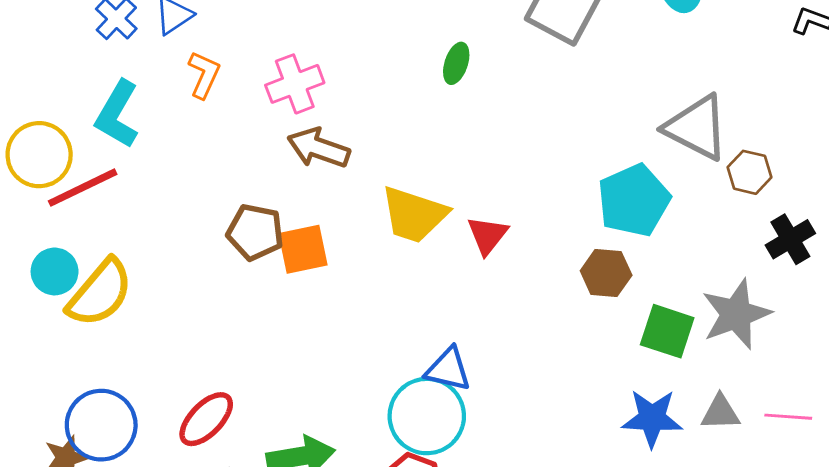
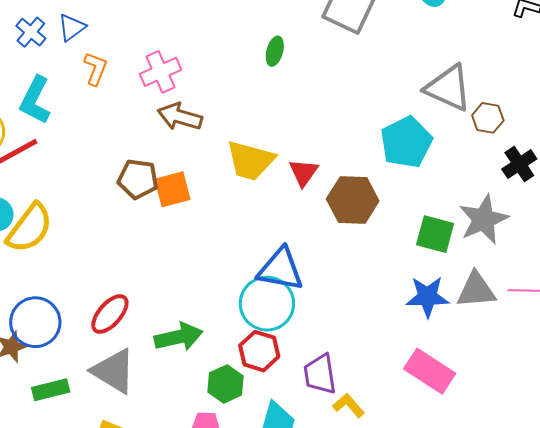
brown hexagon: (606, 273) -> (353, 200), moved, size x1.4
blue triangle: (448, 369) -> (280, 269), size x1.4
gray triangle: (720, 413) -> (476, 290), size x1.4

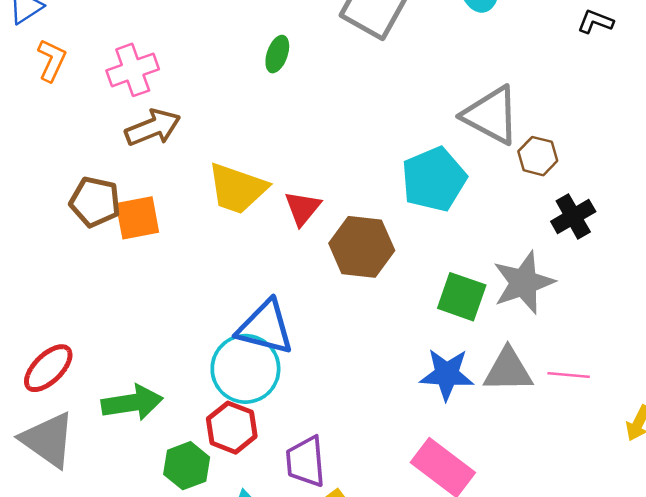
brown arrow: (180, 117) -> (153, 128), turned 138

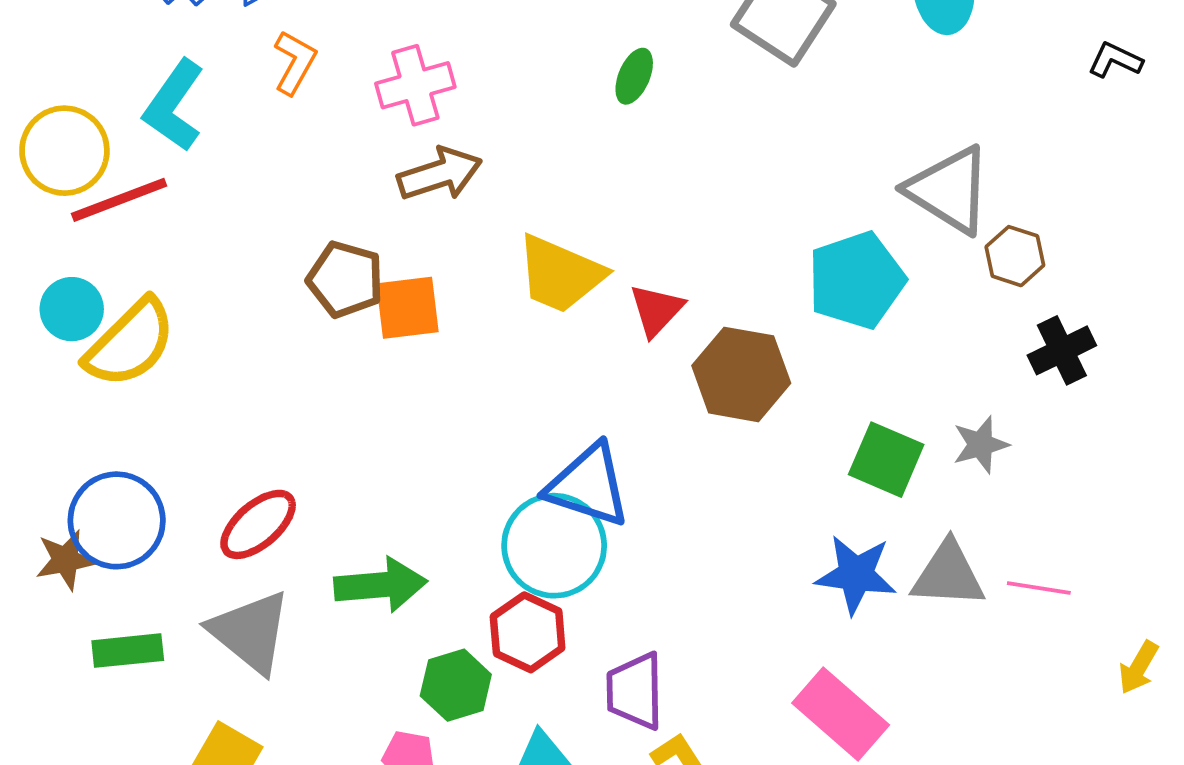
gray star: (524, 283) -> (981, 445), size x0.6

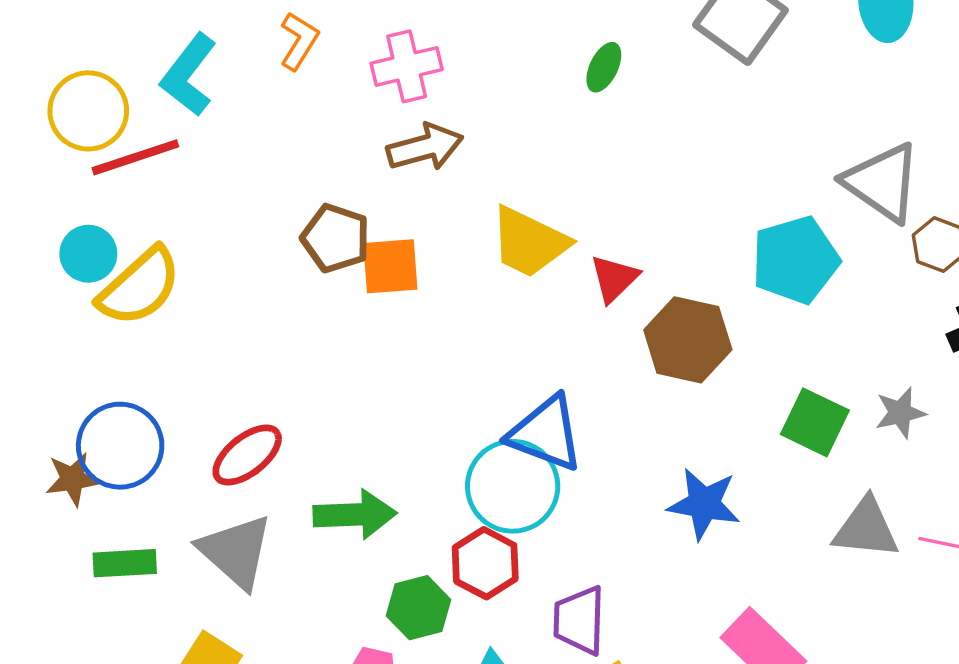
blue star: (856, 575) -> (704, 504), moved

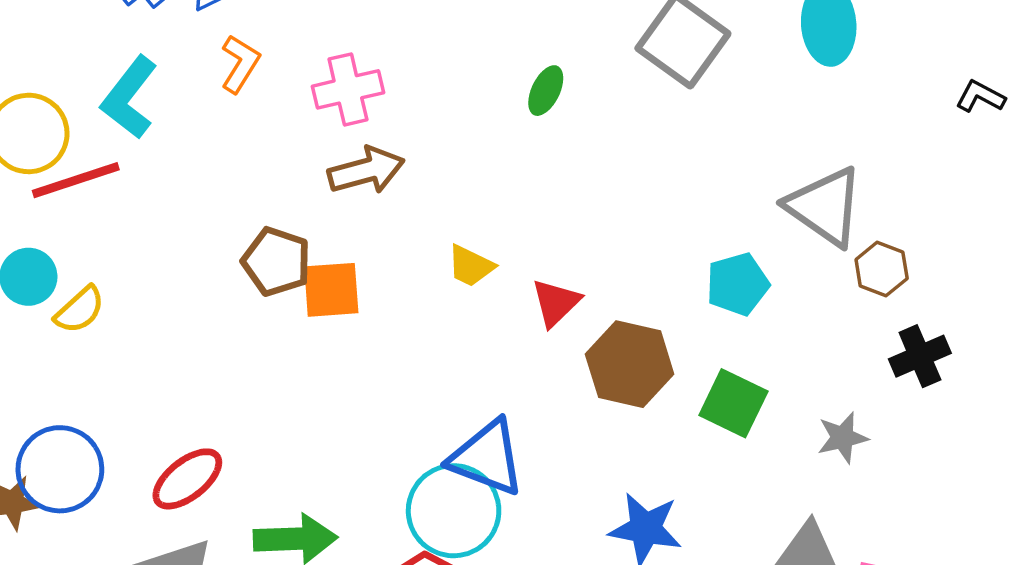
yellow trapezoid: (529, 242) -> (471, 266), size x0.6
cyan pentagon: (795, 260) -> (738, 284), size x0.7
yellow semicircle: (139, 287) -> (80, 310), size x0.6
green square: (815, 422) -> (733, 403), moved

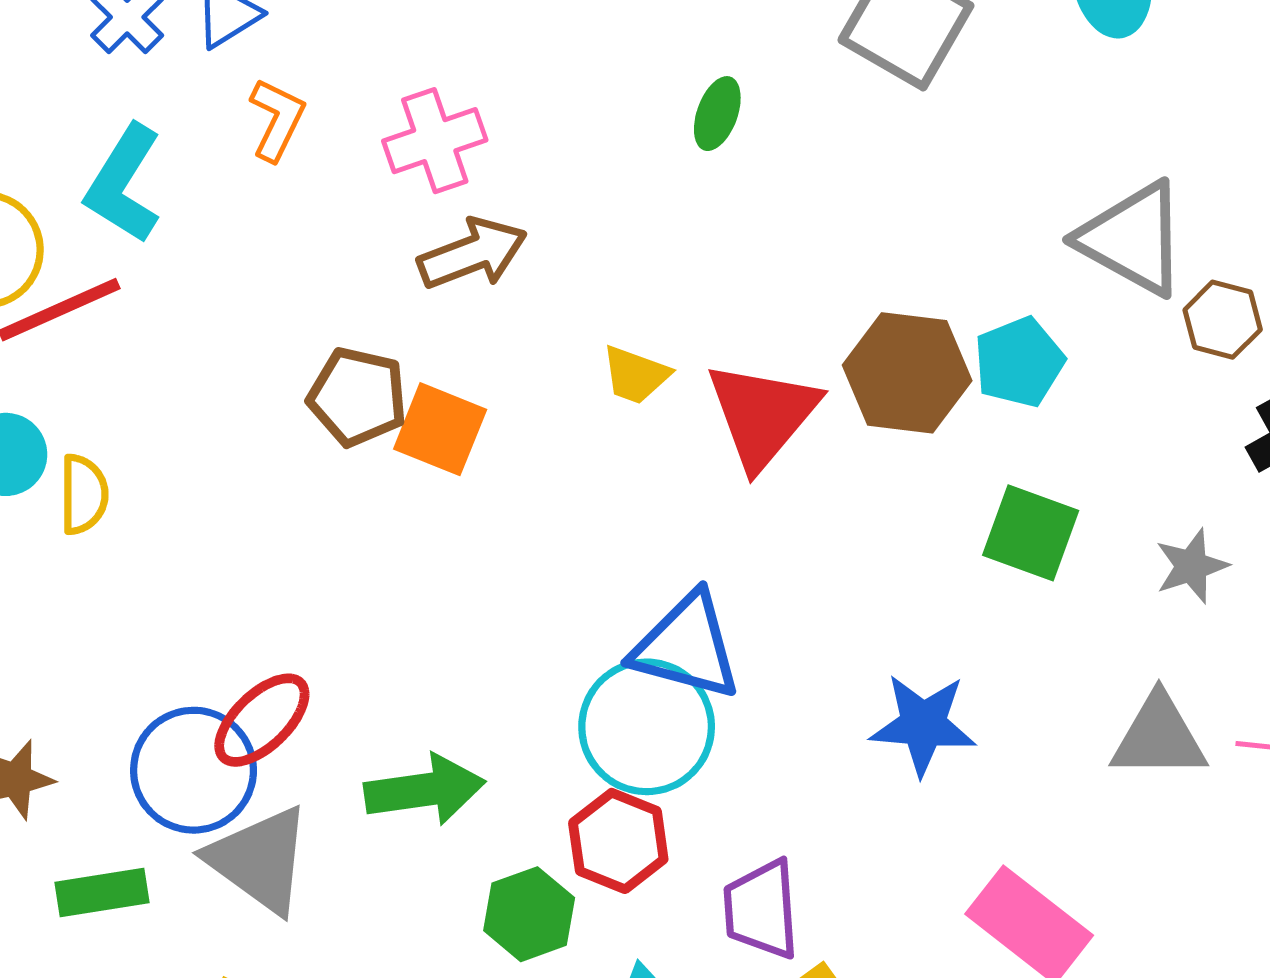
orange square: (331, 290) -> (440, 429), turned 32
red triangle: (556, 303) -> (762, 415), size x1.6
yellow semicircle: (80, 310) -> (84, 494), turned -42
brown hexagon: (630, 364) -> (907, 373), moved
blue circle: (60, 469) -> (194, 770), moved

